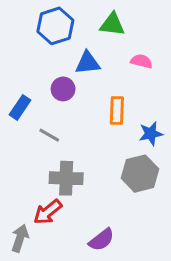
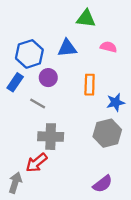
blue hexagon: (55, 26) -> (29, 54), moved
purple circle: (63, 89) -> (48, 78), moved
purple semicircle: (101, 240) -> (103, 184), moved

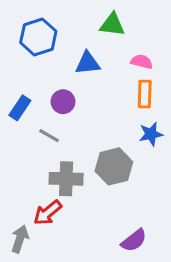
blue hexagon: (29, 54) -> (38, 37), moved
orange rectangle: (90, 85) -> (145, 94), moved
gray hexagon: (107, 133) -> (114, 166), moved

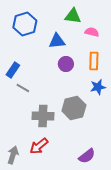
pink semicircle: (142, 62) -> (92, 32), moved
purple circle: (63, 102) -> (66, 64), moved
gray line: (49, 136) -> (23, 88), moved
red arrow: (48, 213) -> (39, 146), moved

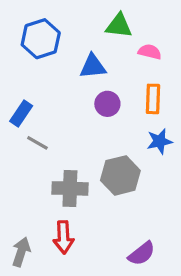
red arrow: (39, 146) -> (63, 237), turned -54

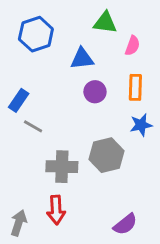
pink semicircle: (150, 52) -> (132, 46), turned 96

